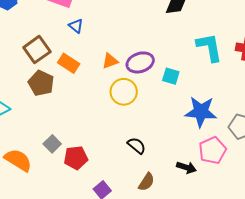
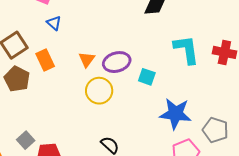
orange triangle: (110, 61) -> (87, 59), turned -36
orange rectangle: (69, 63) -> (45, 60), turned 30

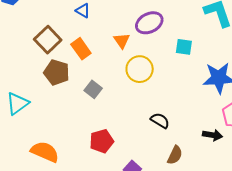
purple ellipse: (117, 62) -> (149, 23), moved
gray square: (26, 140) -> (93, 89), moved

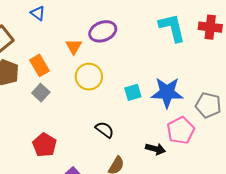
cyan square: (184, 47) -> (133, 92), moved, turned -30
orange rectangle: (81, 49) -> (39, 65), moved
red pentagon: (102, 141) -> (44, 145), turned -30

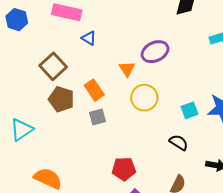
gray square: (41, 93) -> (97, 117), turned 36
black semicircle: (105, 130) -> (179, 142), moved
red pentagon: (44, 145) -> (124, 169), moved, turned -30

